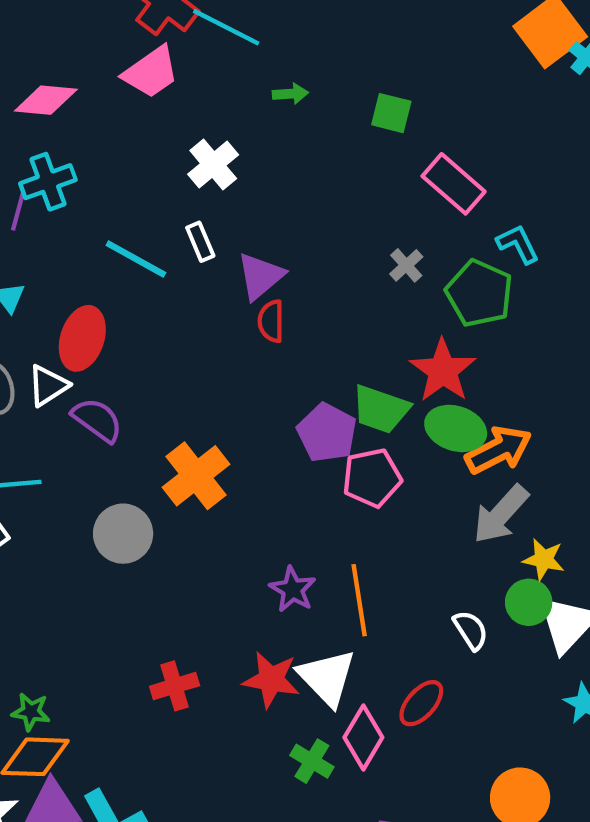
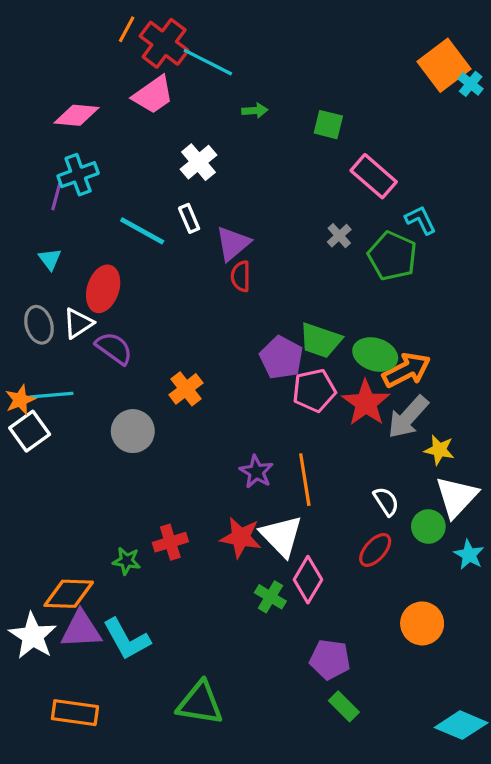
red star: (443, 371) -> (366, 403), moved
orange cross: (196, 476) -> (186, 389), size x0.7
green circle: (529, 602) -> (428, 526), moved
red ellipse: (421, 703) -> (375, 550), moved
green star: (31, 712) -> (127, 561), moved

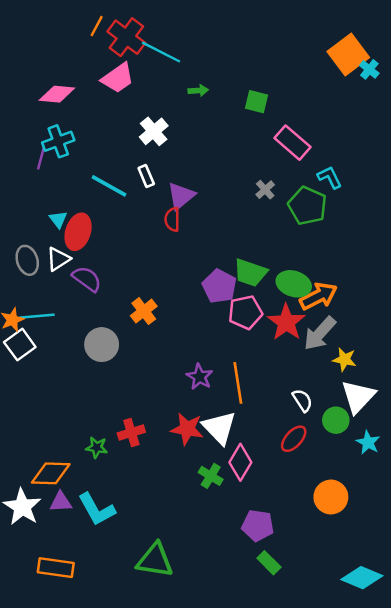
cyan triangle: (50, 259) -> (58, 219), moved
red semicircle: (241, 276) -> (172, 219), moved
purple triangle: (81, 630) -> (61, 502), size x0.7

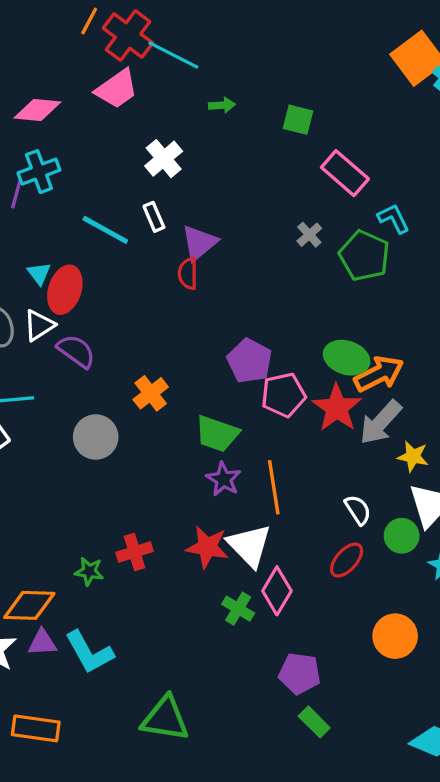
green trapezoid: (250, 273) -> (217, 434), moved

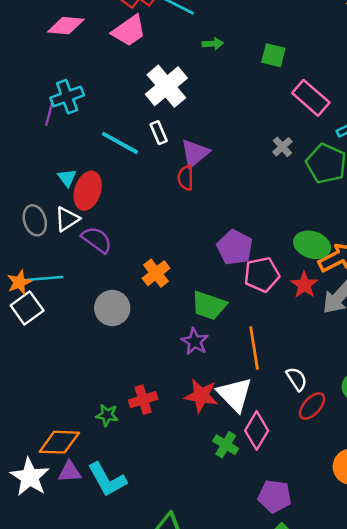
pink diamond: (37, 110) -> (66, 26), moved
white cross: (164, 159) -> (166, 86), size x1.4
red star: (337, 408) -> (304, 285), size x0.7
purple star: (224, 479) -> (195, 342), moved
white semicircle: (358, 510) -> (297, 379), moved

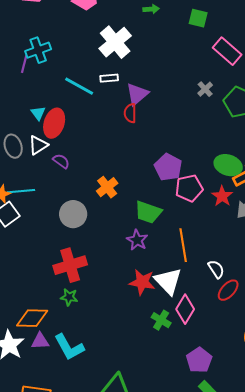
white rectangle: (159, 133) -> (109, 78), turned -72
purple semicircle: (97, 240) -> (61, 161), size x0.7
red cross: (143, 400) -> (70, 265), moved, size x1.5
purple pentagon: (275, 496) -> (199, 360), turned 30

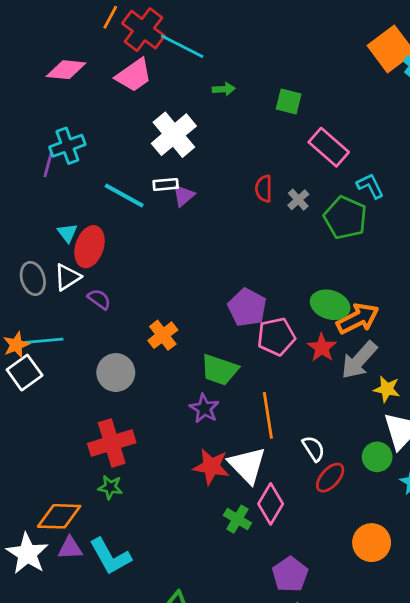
purple triangle: (137, 94) -> (184, 196), moved, size x0.7
red semicircle: (130, 113) -> (264, 189), moved

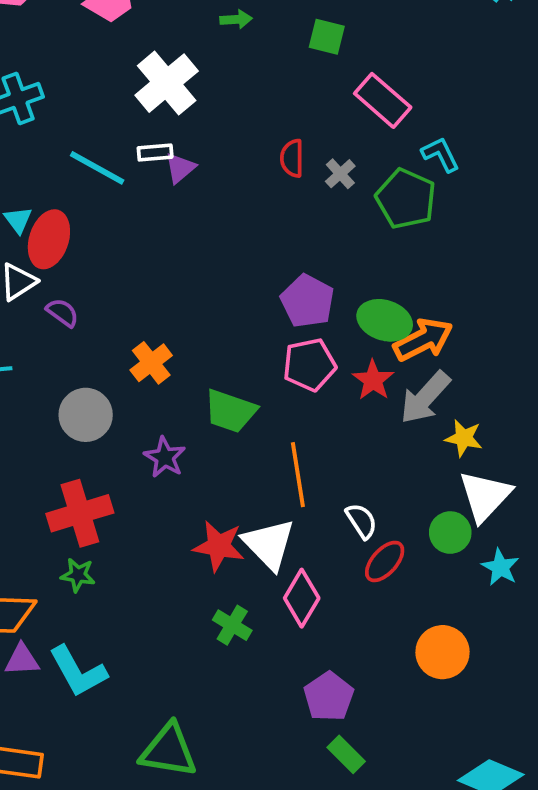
purple pentagon: (247, 308) -> (307, 301), moved
purple star: (204, 408) -> (165, 457), moved
green cross: (237, 519) -> (232, 625), moved

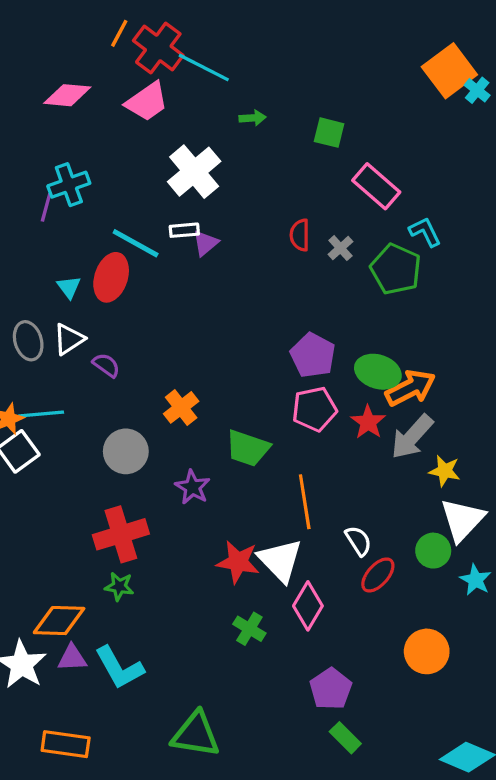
red ellipse: (49, 239) -> (111, 277), moved

